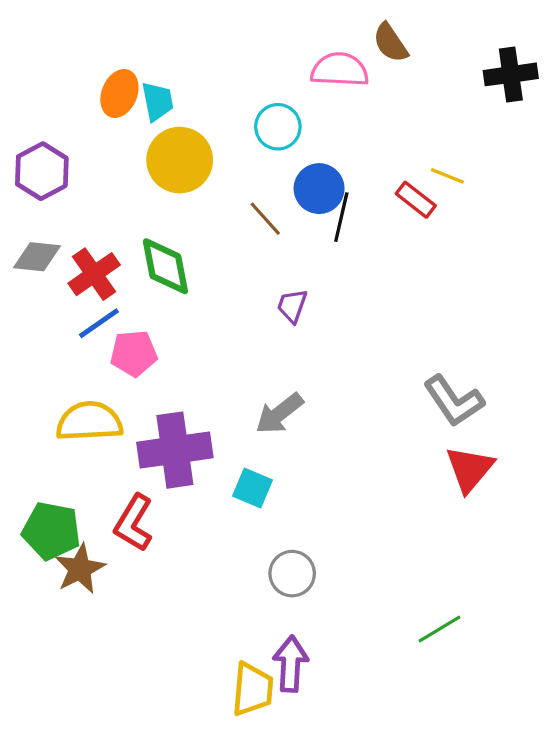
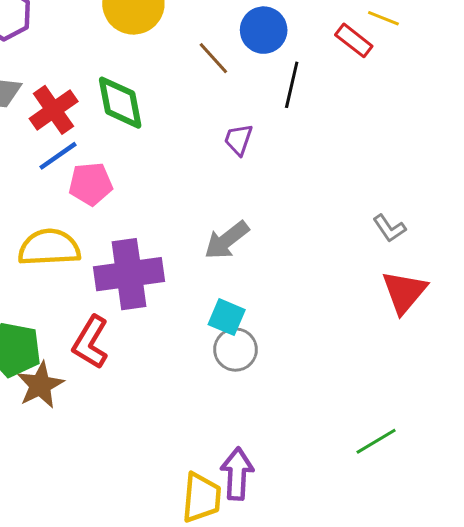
black line: (341, 217) -> (292, 85), moved
gray L-shape: (454, 401) -> (389, 228), size x0.6
cyan square: (253, 488) -> (227, 317), moved
gray circle: (292, 574) -> (236, 350), moved

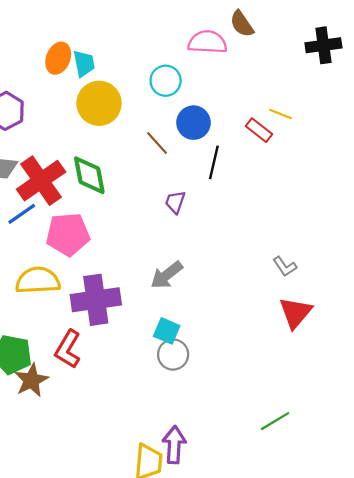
red cross: (54, 110) -> (41, 181), size x1.4
blue line: (58, 156) -> (22, 214), moved
pink pentagon: (91, 184) -> (68, 234), size x1.4

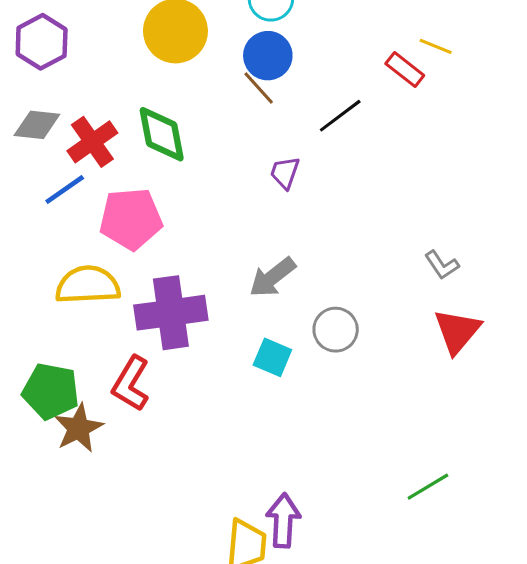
blue circle: (193, 123) -> (268, 56), moved
black line: (214, 162) -> (340, 116), turned 40
red cross: (41, 181) -> (92, 142), size x0.7
gray circle: (173, 355) -> (336, 330), moved

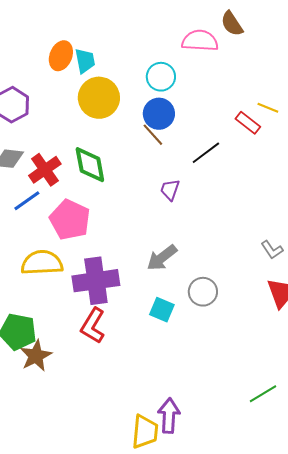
pink pentagon: (131, 219) -> (70, 220), turned 30
red L-shape: (131, 384) -> (93, 326), moved

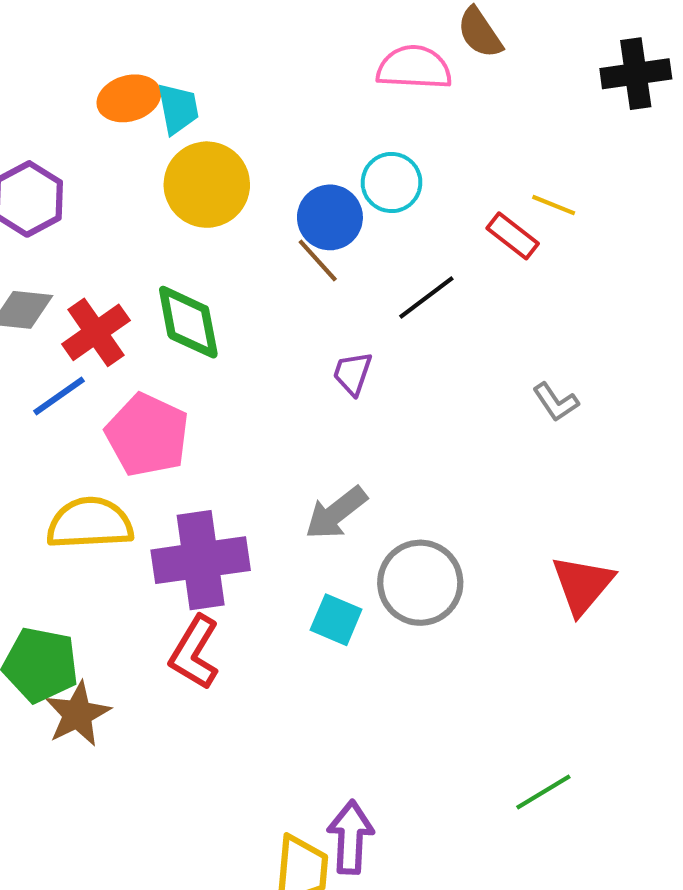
orange ellipse: (61, 56) -> (129, 98), turned 52
cyan circle: (161, 77) -> (392, 183), moved
gray L-shape: (272, 250) -> (556, 402), moved
gray circle: (203, 292) -> (420, 583), size x1.4

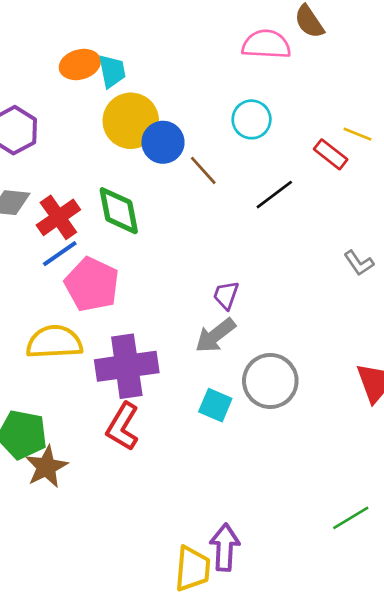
blue circle: (330, 217) -> (163, 142), moved
purple trapezoid: (353, 373) -> (226, 295), moved
blue line: (59, 396) -> (60, 254), moved

